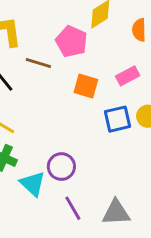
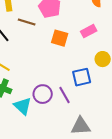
blue square: (118, 119) -> (82, 77), moved
purple line: (73, 208) -> (65, 95), moved

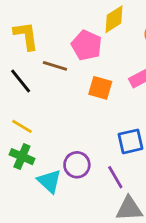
purple line: (65, 95) -> (115, 177), moved

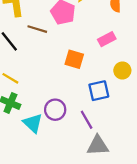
orange square: (100, 88) -> (74, 59), moved

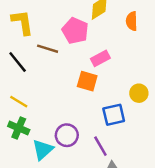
pink rectangle: (107, 39) -> (100, 58), moved
cyan triangle: (33, 123) -> (43, 150), turned 35

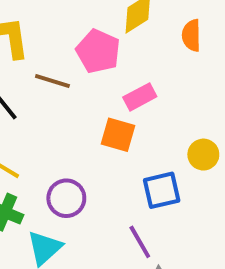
purple circle: (67, 135) -> (66, 198), moved

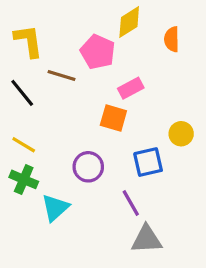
purple circle: (66, 198) -> (88, 167), moved

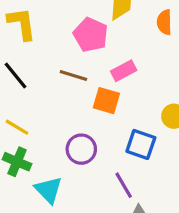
brown line: (62, 76) -> (73, 75), moved
blue square: (148, 162) -> (141, 144), turned 32
cyan triangle: (55, 208) -> (48, 190), turned -32

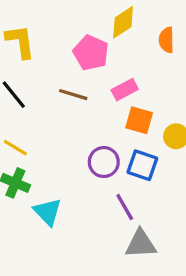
orange square: (106, 101) -> (139, 120), moved
purple circle: (81, 149) -> (104, 162), moved

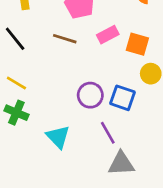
orange square: (139, 120) -> (137, 44), moved
cyan triangle: (48, 212) -> (58, 137), moved

